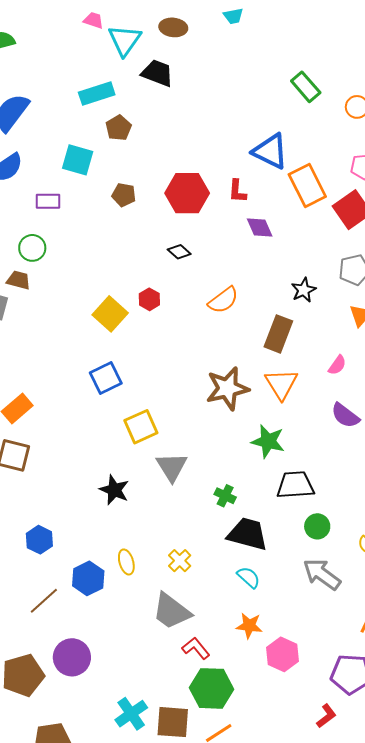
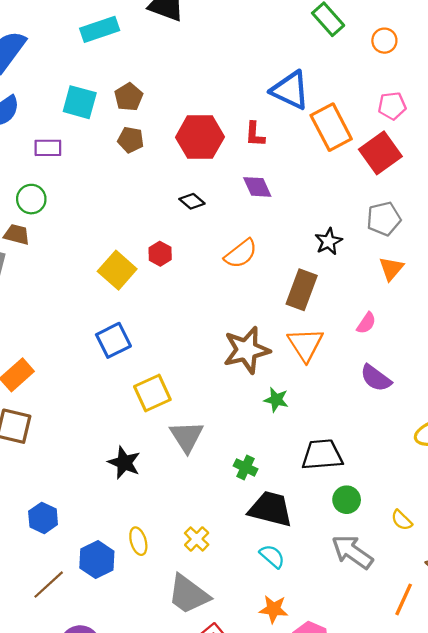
brown pentagon: (119, 128) -> (129, 97), moved
purple diamond: (260, 227) -> (257, 187), moved
green star: (268, 441) -> (276, 400), moved, size x0.7

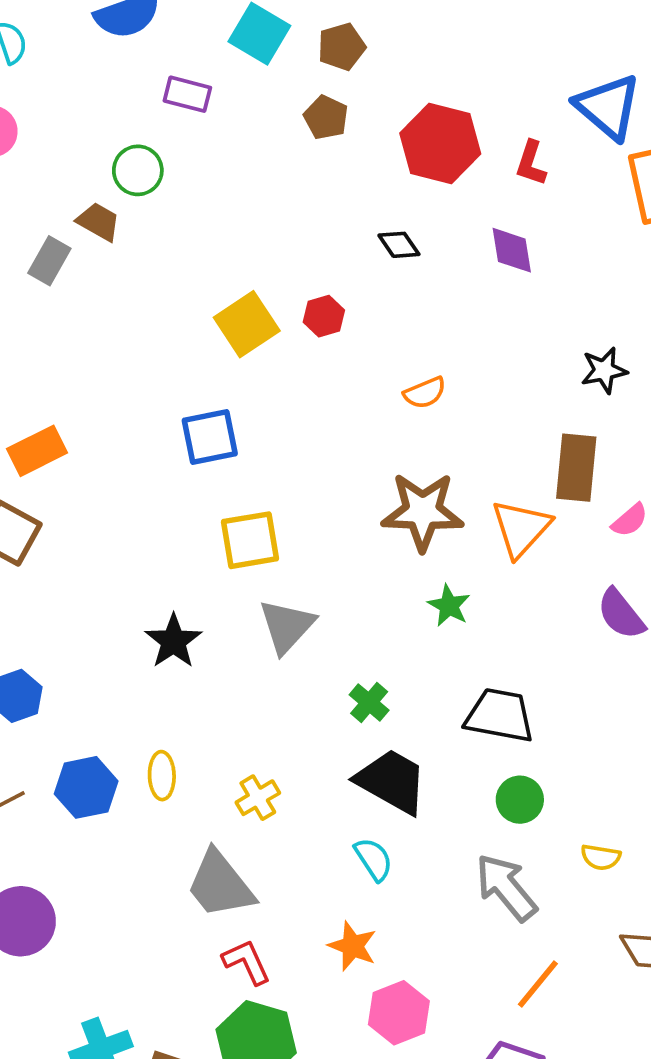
orange semicircle: (241, 254) -> (425, 393), moved, size x0.7
brown rectangle: (302, 290) -> (576, 468), moved, turned -30
yellow semicircle: (402, 520) -> (601, 857), turned -50
orange line: (404, 599) -> (538, 984), moved

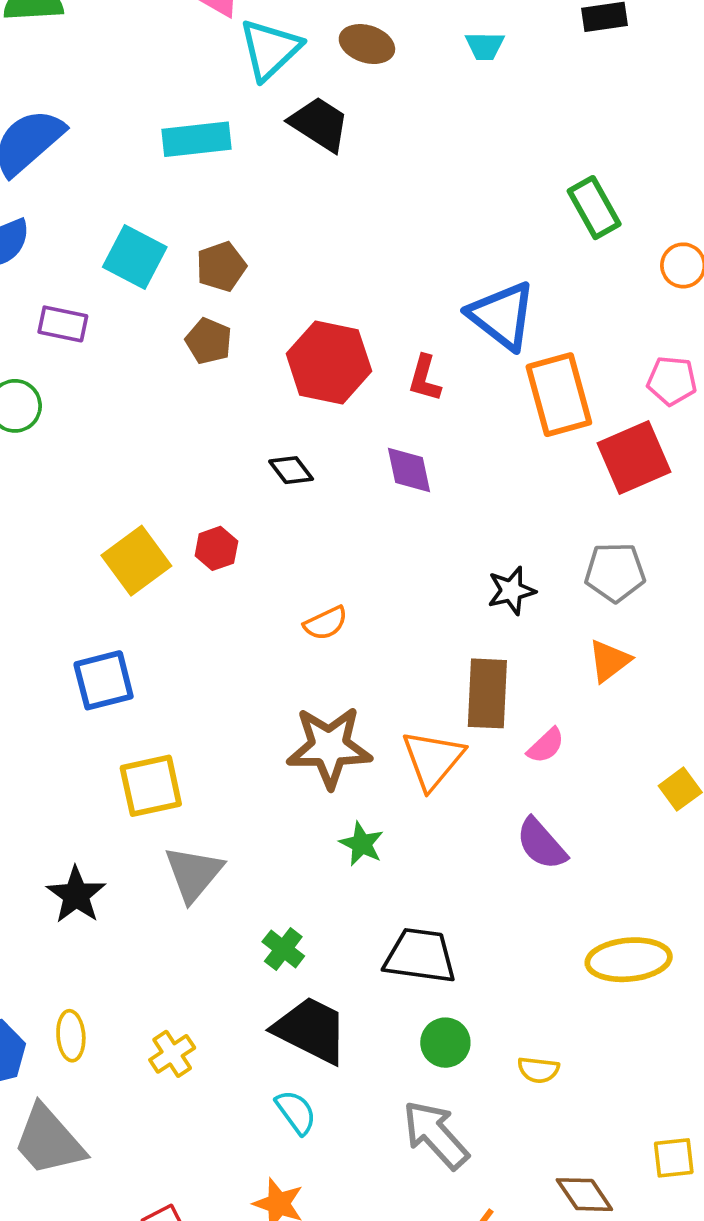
yellow semicircle: (601, 857) -> (538, 1070), moved
gray trapezoid: (220, 884) -> (49, 1141), moved

